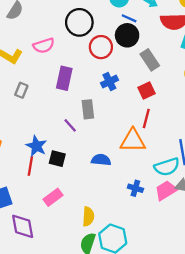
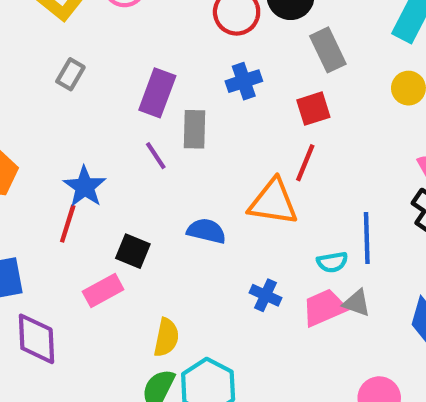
purple rectangle: (64, 78) -> (157, 93), moved
black square: (57, 159) -> (133, 251), moved
cyan semicircle: (167, 167) -> (332, 262), size x0.6

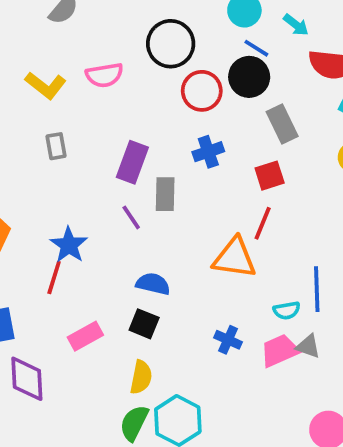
gray rectangle: (70, 74) -> (56, 146), turned -40
blue semicircle: (206, 231) -> (153, 284), moved
black square: (133, 251) -> (144, 324), moved

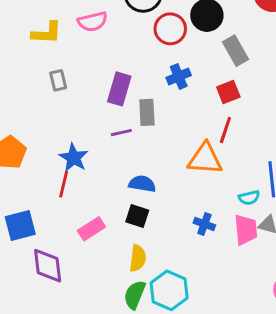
yellow L-shape: (46, 85) -> (47, 33), turned -32
purple line: (131, 217) -> (121, 133), turned -65
pink trapezoid: (280, 351) -> (246, 230), turned 112

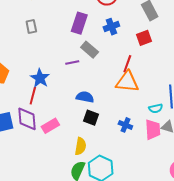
purple rectangle: (119, 89) -> (79, 23), moved
gray rectangle: (147, 112) -> (90, 50), turned -48
red line: (225, 130) -> (127, 64), moved
black square: (137, 216) -> (91, 118), moved
purple diamond: (48, 266) -> (27, 119), moved

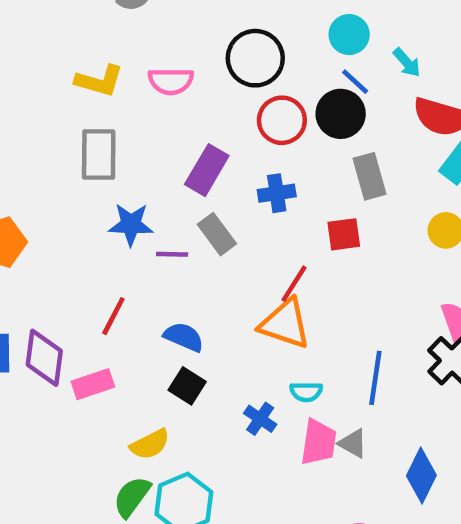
gray rectangle: (31, 27) -> (99, 154), size x1.6
blue star: (40, 78) -> (131, 224), moved, turned 30
red line: (33, 96) -> (113, 316), moved
cyan semicircle: (156, 108) -> (306, 392), moved
yellow semicircle: (80, 146) -> (150, 444), turned 42

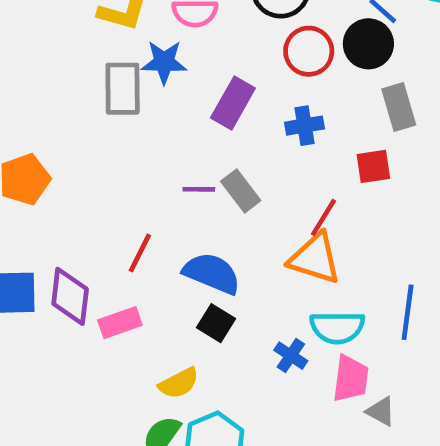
blue star: (131, 224) -> (164, 62), moved
gray rectangle: (217, 234) -> (241, 191), moved
blue semicircle: (184, 337) -> (212, 273), size x1.4
cyan semicircle: (306, 392) -> (337, 327), size x1.6
gray triangle: (353, 443) -> (381, 411), moved

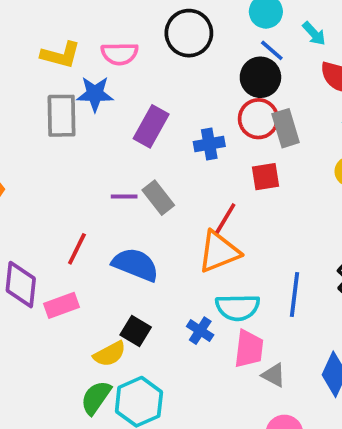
red circle: (309, 51) -> (258, 119), moved
orange triangle: (315, 258) -> (219, 252), turned -39
black square: (216, 323) -> (136, 331), moved

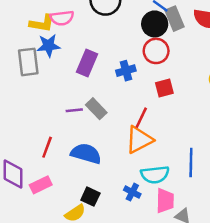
yellow L-shape: (61, 55) -> (42, 23), moved
gray rectangle: (286, 128) -> (174, 19), moved

